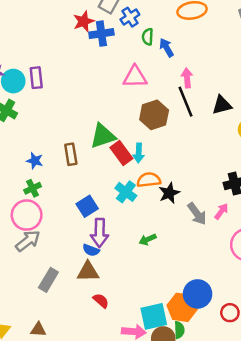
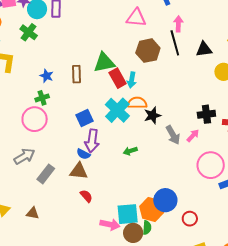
cyan cross: (126, 192) -> (117, 110), size x1.4
gray arrow: (28, 241) -> (24, 156), moved

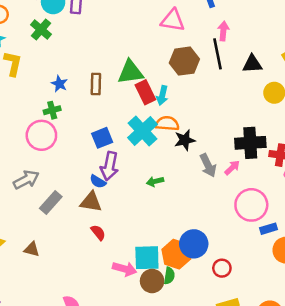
black cross: (206, 114) -> (250, 143), size x1.4

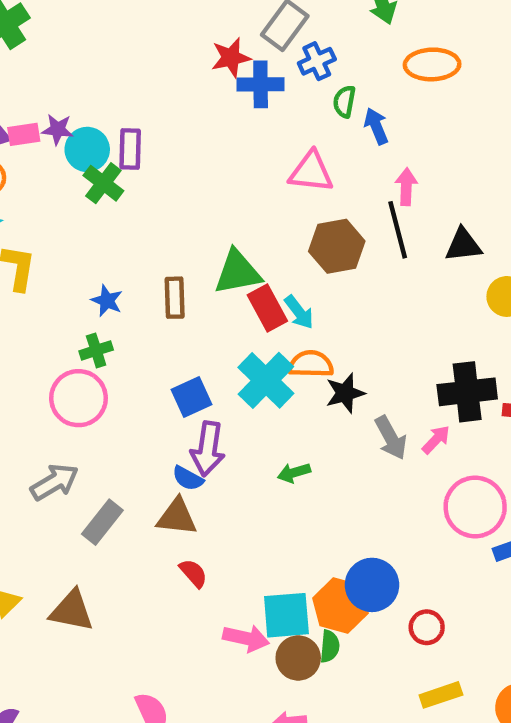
green cross: (41, 29) -> (103, 183), moved
cyan arrow: (162, 95) -> (299, 312), turned -48
brown triangle: (32, 249) -> (72, 611), size x1.5

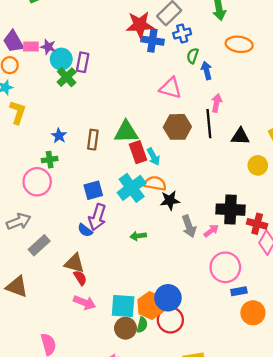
red star: (231, 58) -> (140, 25), size x1.4
brown triangle: (177, 517) -> (74, 263), moved
red circle: (427, 627) -> (170, 320), moved, size x1.5
pink arrow: (246, 638) -> (85, 303), moved

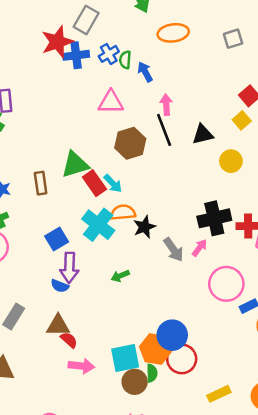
blue cross: (182, 34) -> (109, 54), moved

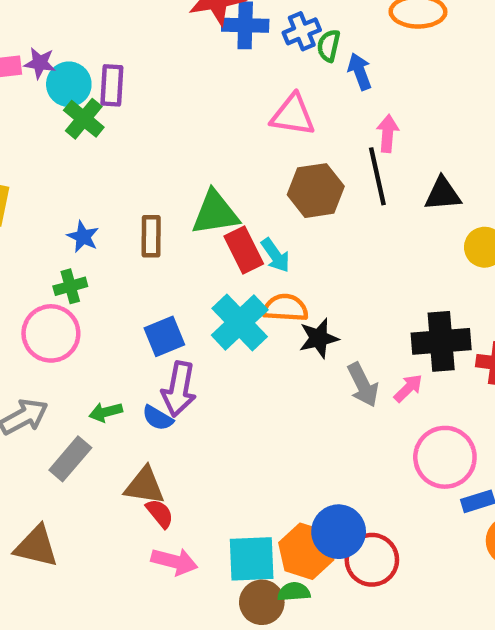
green arrow: (120, 276) -> (106, 412), moved
red circle: (182, 359) -> (372, 560), moved
green semicircle: (152, 373) -> (294, 592), turned -102

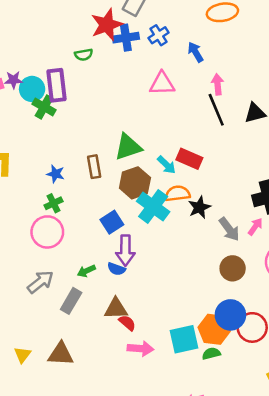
green semicircle: (329, 46) -> (84, 55), moved, turned -102
purple rectangle: (112, 85) -> (57, 85), size x1.4
brown hexagon: (316, 191) -> (135, 183), moved
red rectangle: (244, 250) -> (189, 159), moved, turned -30
brown circle: (262, 602) -> (233, 268), moved

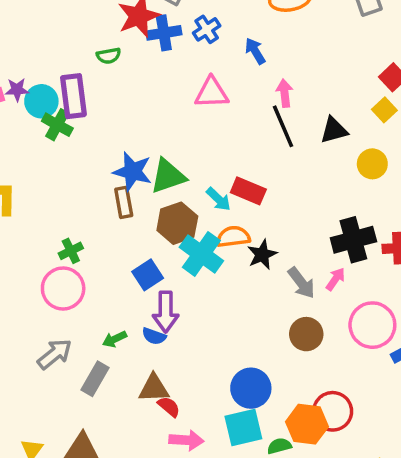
blue star: (56, 174) -> (133, 171), moved, size x1.6
blue circle: (230, 315) -> (251, 388), moved
orange hexagon: (214, 329) -> (307, 424), moved

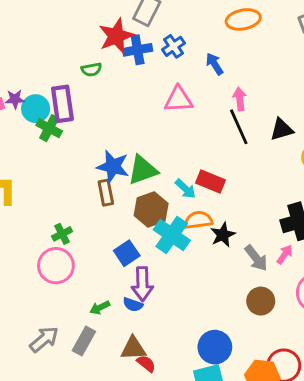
gray arrow: (55, 354) -> (44, 339), moved

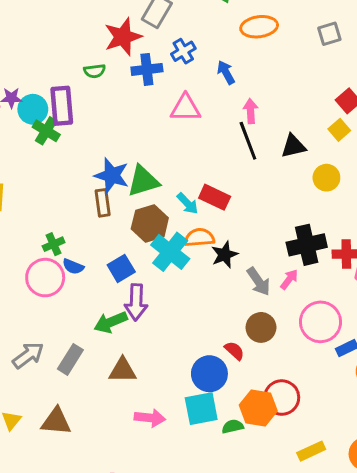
blue cross: (138, 50) -> (147, 69), moved
blue semicircle: (133, 305) -> (73, 267), moved
green arrow: (100, 308) -> (111, 322), moved, size x1.5
red semicircle: (146, 364) -> (234, 351), moved

